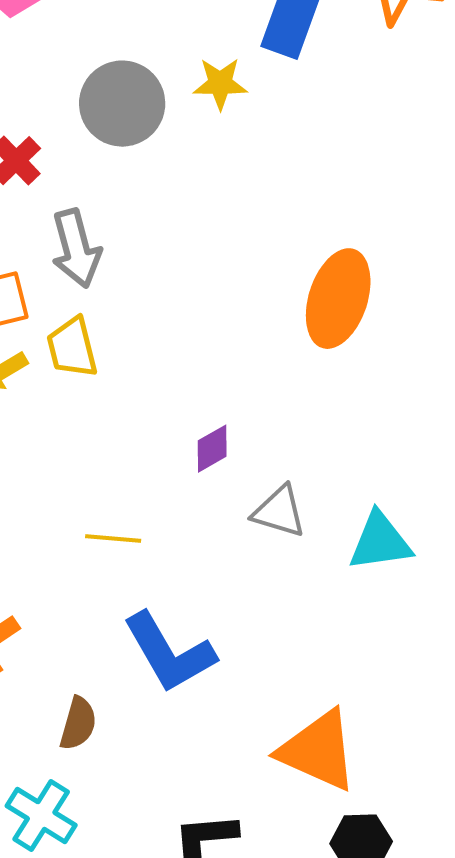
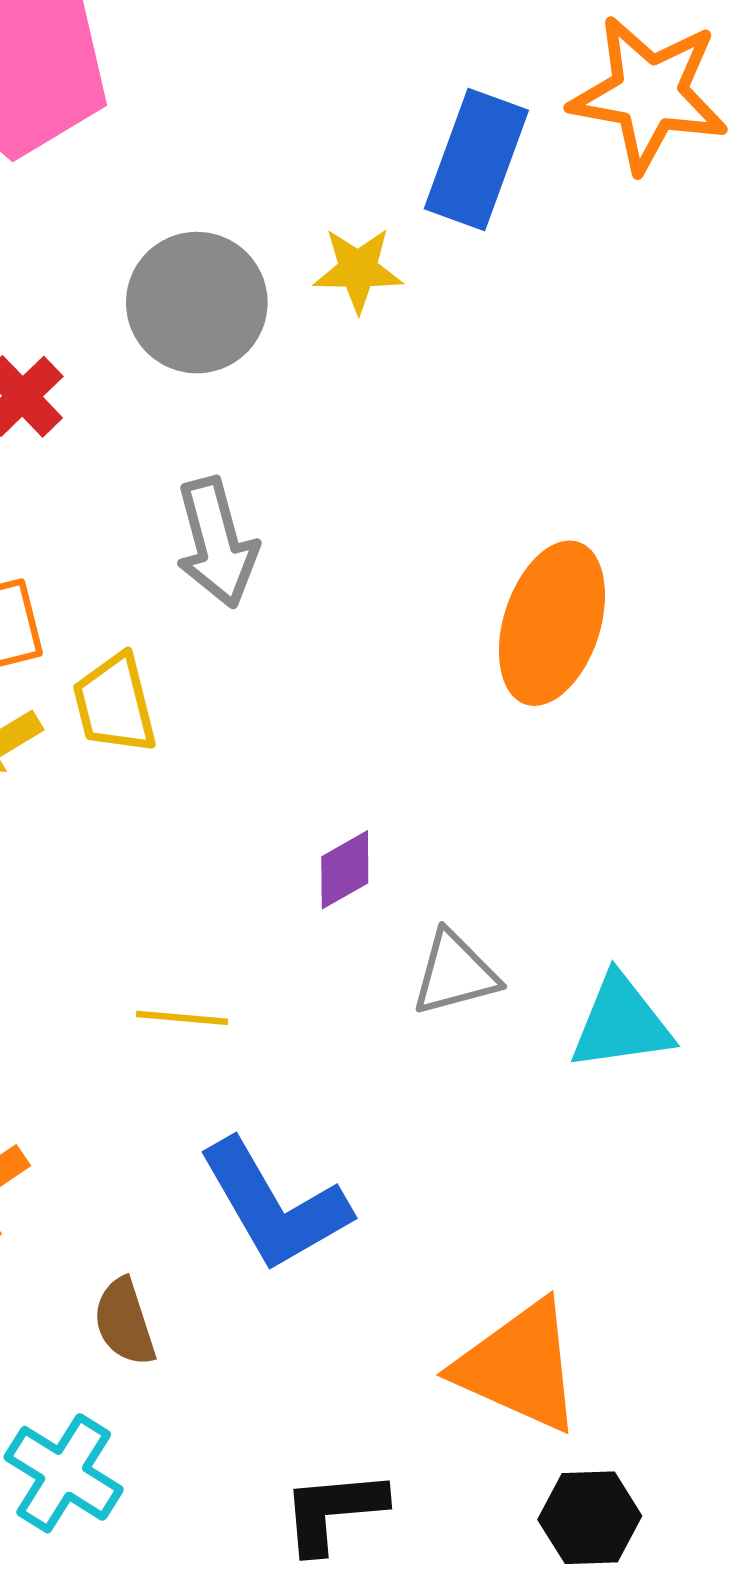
gray arrow: (76, 249) -> (217, 543), moved
gray triangle: (279, 512) -> (455, 973), turned -32
brown semicircle: (78, 724) -> (124, 1322), turned 146

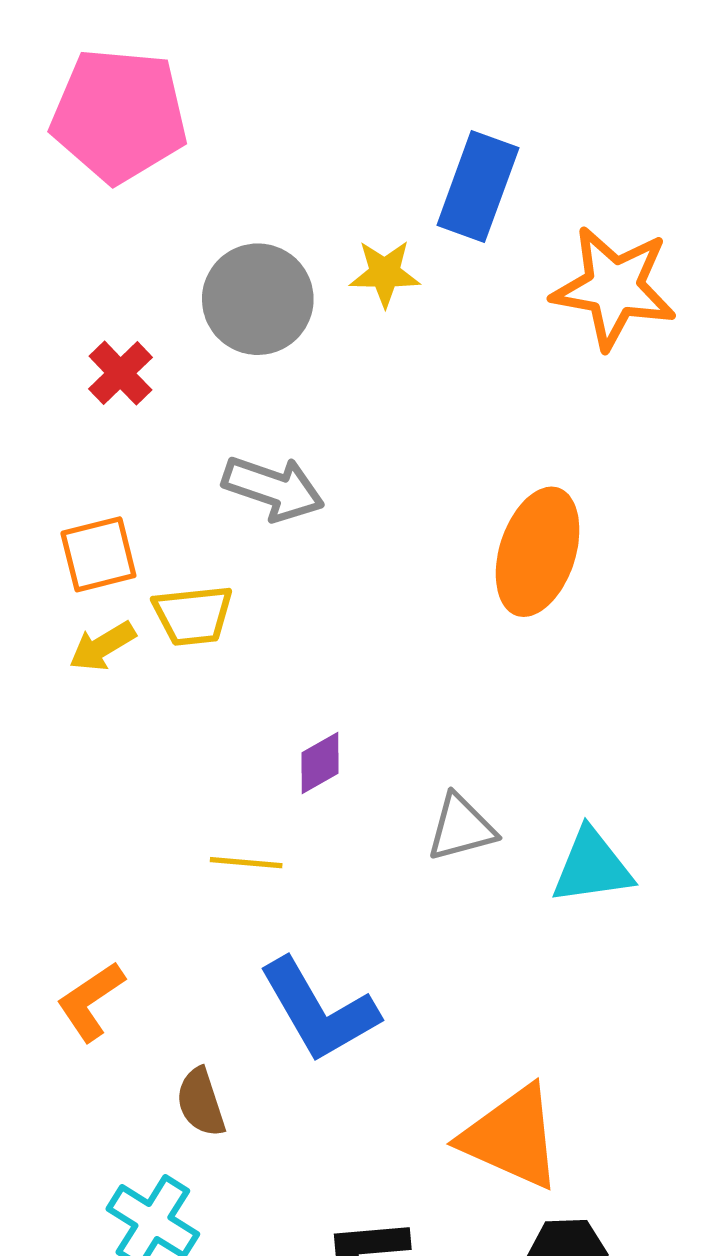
orange star: (649, 94) -> (614, 288), moved
gray arrow: (217, 543) -> (273, 488), turned -56
yellow trapezoid: (115, 704) -> (193, 615), turned -82
purple diamond: (345, 870) -> (320, 763), moved

